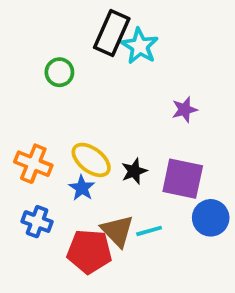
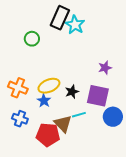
purple star: (185, 110) -> (105, 68), moved
yellow ellipse: (91, 160) -> (49, 86), turned -60
cyan line: (149, 231) -> (79, 115), moved

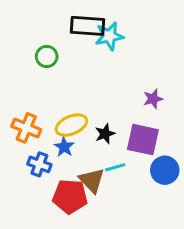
black rectangle: (60, 18) -> (87, 26), turned 70
cyan star: (75, 25) -> (109, 36), turned 30
blue cross: (20, 119) -> (39, 164), moved

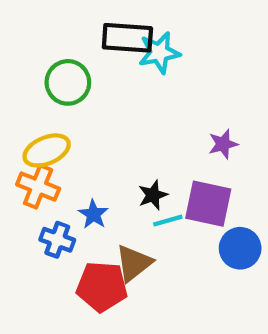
green circle: (47, 56) -> (68, 82), size x1.4
yellow ellipse: (71, 125) -> (47, 150), moved
cyan line: (115, 167) -> (168, 221), moved
brown triangle: (92, 180) -> (134, 263), turned 36

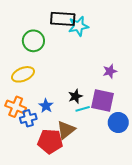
orange cross: (38, 187) -> (16, 107), moved
blue cross: (57, 240) -> (28, 118), turned -35

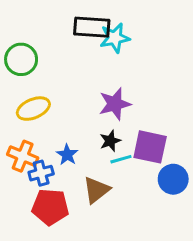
green circle: (33, 41) -> (21, 59), moved
purple star: (110, 71) -> (115, 104), moved, size x1.5
red pentagon: (50, 141) -> (50, 207), moved

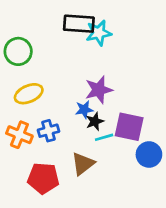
blue star: (67, 155) -> (84, 110), moved, turned 30
blue cross: (41, 173) -> (49, 131), moved

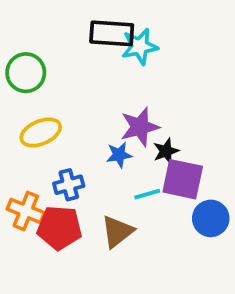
black star: (95, 121) -> (166, 151), moved
orange cross: (19, 135) -> (26, 211), moved
red pentagon: (43, 178) -> (59, 228), moved

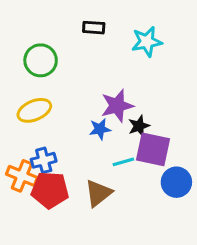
black rectangle: (112, 33) -> (94, 28), size x0.6
cyan star: (140, 46) -> (147, 42), moved
green circle: (26, 73) -> (41, 60), moved
blue cross: (69, 185) -> (44, 160), moved

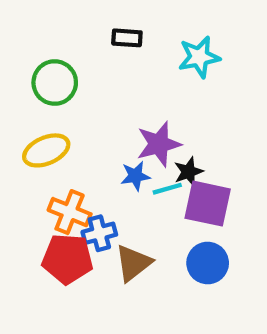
blue cross: (44, 160) -> (99, 233), moved
cyan line: (123, 162) -> (167, 189), moved
orange cross: (22, 176) -> (70, 212), moved
blue circle: (176, 182) -> (208, 263), moved

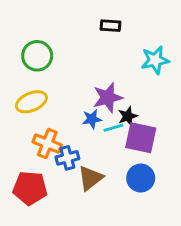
black rectangle: (127, 38) -> (110, 26), moved
cyan star: (199, 57) -> (155, 60), moved
red pentagon: (67, 259) -> (30, 188), moved

